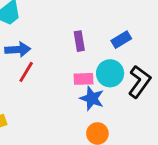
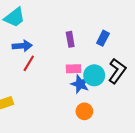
blue rectangle: (121, 40) -> (103, 38), turned -32
cyan circle: (110, 73) -> (94, 75), moved

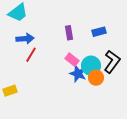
blue rectangle: (103, 38) -> (99, 32), turned 48
pink rectangle: (73, 69) -> (72, 60), turned 40
orange circle: (84, 111) -> (96, 78), moved

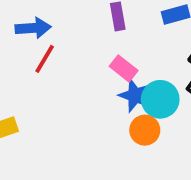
cyan circle: (91, 66) -> (160, 99), moved
orange circle: (96, 78) -> (145, 130), moved

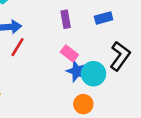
orange circle: (145, 130) -> (83, 104), moved

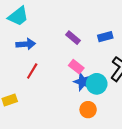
purple rectangle: (66, 19) -> (73, 38), turned -40
red line: (18, 47) -> (32, 71), moved

